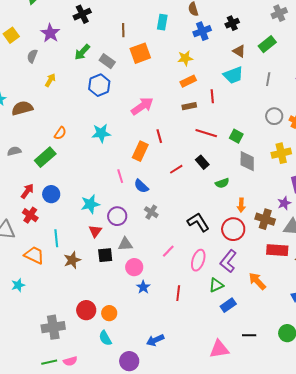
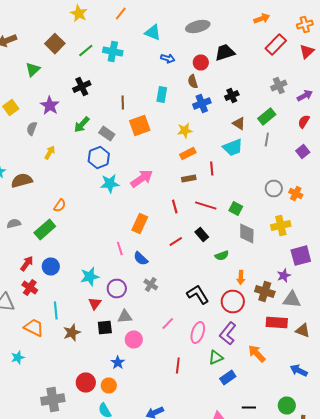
gray line: (268, 79) -> (267, 140), moved
cyan star: (101, 133) -> (110, 184), moved
red line: (159, 136) -> (175, 206), moved
blue star: (143, 287) -> (118, 362), moved

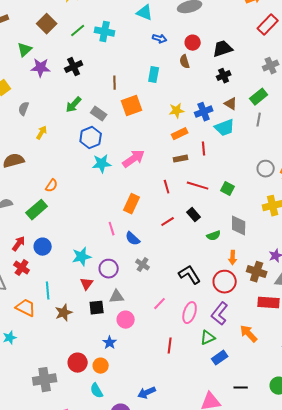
black trapezoid: (225, 52) -> (223, 49), moved
blue cross: (202, 104) -> (204, 112), moved
purple star: (50, 106) -> (41, 68), moved, turned -30
gray diamond: (247, 234) -> (239, 226), moved

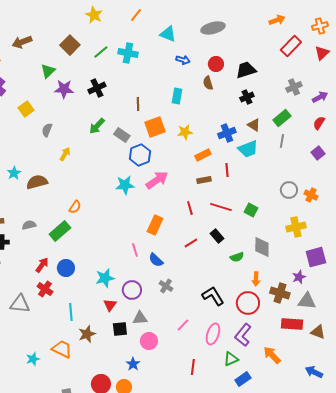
yellow star: (177, 111) -> (185, 132), moved
blue hexagon: (91, 138) -> (140, 155), moved
orange trapezoid: (26, 308) -> (62, 349), moved

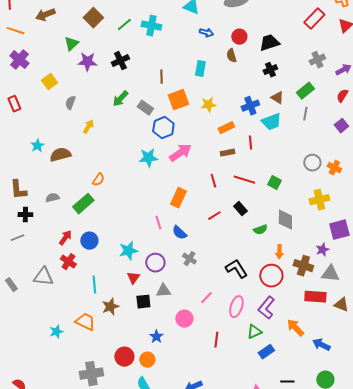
pink circle: (149, 341) -> (184, 319), moved
blue arrow: (314, 372) -> (321, 345), moved

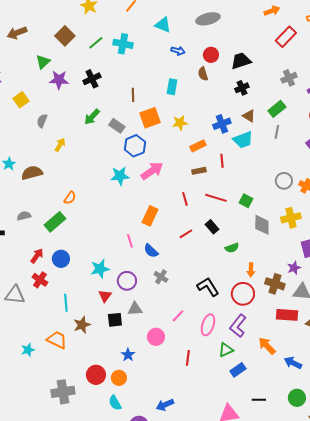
gray diamond: (285, 220) -> (262, 225), moved

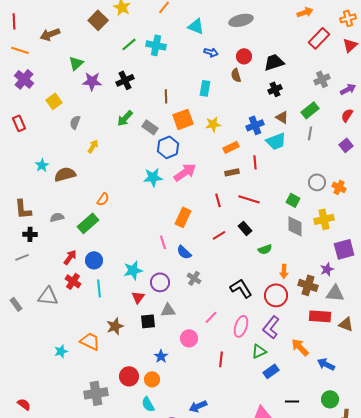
brown square: (65, 36) -> (98, 20), moved
green square: (246, 201) -> (293, 200), moved
cyan line: (66, 303) -> (99, 288), moved

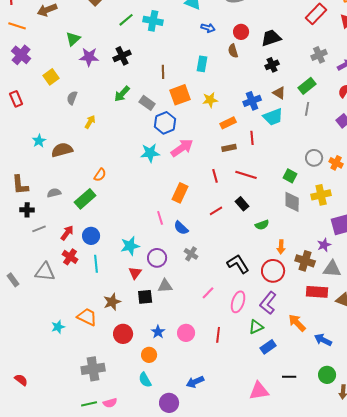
gray line: (22, 257) -> (39, 229), moved
pink circle: (189, 338) -> (186, 333), moved
red circle: (129, 376) -> (123, 334), moved

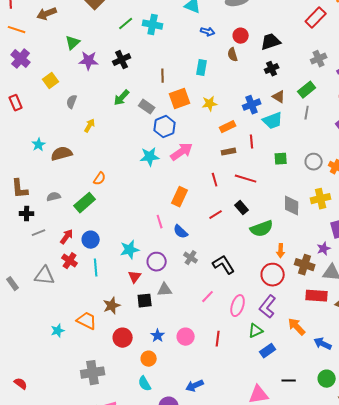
green square: (290, 176) -> (281, 159), moved, turned -32
green semicircle: (262, 225) -> (262, 229), size x1.6
black L-shape: (238, 264) -> (224, 265), moved

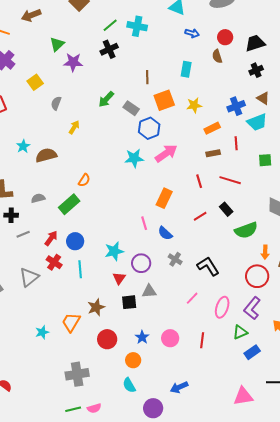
black cross: (122, 60) -> (109, 49), moved
gray triangle: (45, 276) -> (29, 277), turned -45
orange trapezoid: (87, 321) -> (71, 322), turned -85

